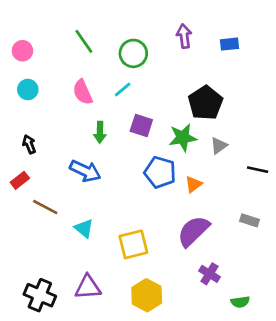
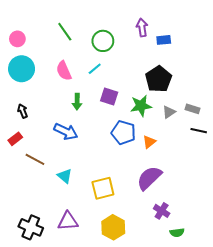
blue rectangle: (229, 44) -> (164, 40), moved
cyan circle: (28, 89) -> (22, 69), size x1.6
gray rectangle: (250, 220) -> (193, 109), moved
green semicircle: (240, 302) -> (177, 233), moved

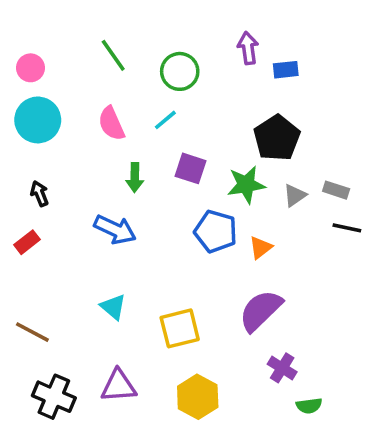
brown line: (35, 159) -> (32, 332), moved

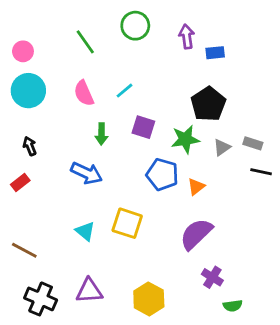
green circle: (180, 71) -> (135, 26), moved
yellow square: (180, 328) -> (127, 223), moved, turned 32

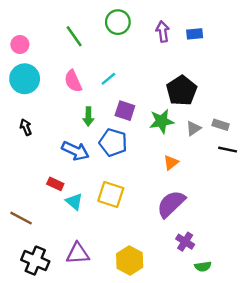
blue rectangle: (215, 53) -> (195, 34), moved
blue pentagon: (162, 174) -> (113, 142), moved
red rectangle: (20, 183) -> (55, 184), moved, turned 63

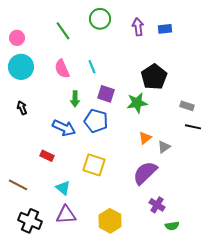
cyan line: (108, 79) -> (92, 67), turned -72
gray triangle: (193, 128) -> (164, 147), moved
cyan triangle: (74, 202) -> (63, 188), moved

